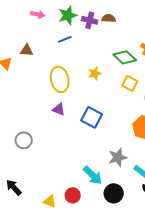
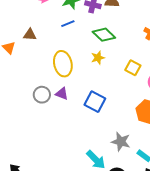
green diamond: (125, 57) -> (104, 35), moved
gray circle: (24, 140) -> (42, 95), moved
gray star: (118, 157) -> (121, 142), turned 30

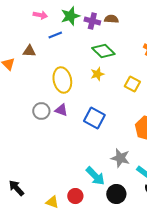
blue line: (68, 24) -> (55, 35), moved

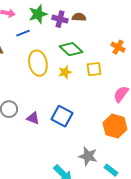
yellow ellipse: (62, 80) -> (38, 63), moved
yellow square: (132, 84) -> (94, 69), moved, turned -35
purple triangle: (61, 110) -> (33, 118), moved

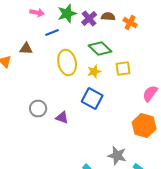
purple cross: (60, 19) -> (89, 18), turned 35
orange cross: (118, 47) -> (130, 22), moved
blue square: (62, 116) -> (92, 98), moved

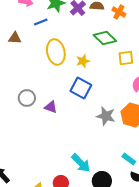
green diamond: (100, 48) -> (105, 38), moved
yellow square: (123, 68) -> (126, 58), moved
gray star: (117, 156) -> (106, 116), moved

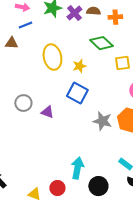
orange cross: (119, 12) -> (115, 17), turned -32
blue line: (41, 22) -> (25, 25), moved
cyan arrow: (81, 163) -> (77, 168), turned -125

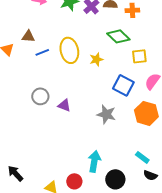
blue line: (25, 25) -> (42, 52), moved
blue square: (77, 93) -> (123, 85), moved
gray star: (102, 121) -> (106, 114), moved

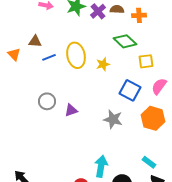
purple triangle: (64, 105) -> (71, 110), turned -40

